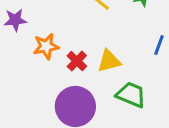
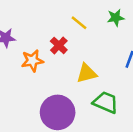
red cross: (77, 61) -> (59, 45), moved

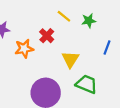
green star: (116, 18) -> (89, 21), moved
yellow triangle: (87, 73) -> (70, 59), turned -42

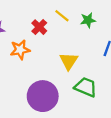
red cross: (47, 36) -> (39, 27), moved

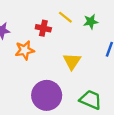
red cross: (39, 27) -> (43, 28), turned -32
green trapezoid: (86, 87) -> (91, 100), moved

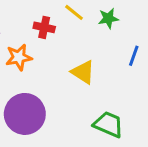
yellow triangle: (72, 61) -> (83, 72), turned -30
purple circle: (47, 95) -> (25, 114), moved

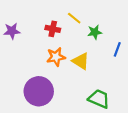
green star: (108, 18) -> (95, 32), moved
orange star: (19, 57) -> (56, 57), moved

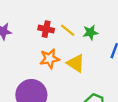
yellow line: (74, 18) -> (68, 30), moved

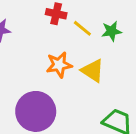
red cross: (46, 29) -> (56, 14), moved

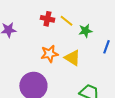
yellow line: (82, 28) -> (66, 21), moved

